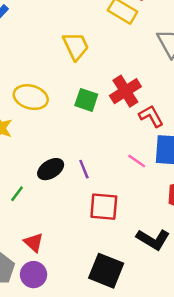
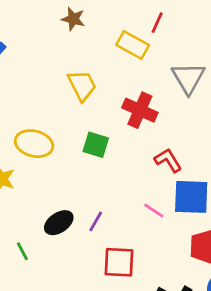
red cross: (125, 91) -> (140, 110), moved, turned -32
purple line: (84, 169) -> (96, 221), turned 54
green line: (17, 194) -> (22, 251), turned -63

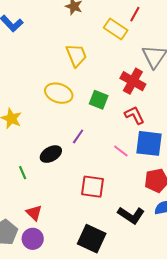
red cross: (140, 110) -> (133, 81), moved
yellow ellipse: (34, 144) -> (59, 93), moved
green square: (96, 145) -> (99, 100), moved
purple line: (96, 221) -> (78, 136), moved

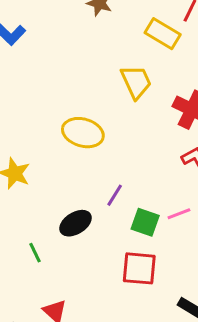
yellow trapezoid: (76, 55) -> (136, 82), moved
green square: (99, 100) -> (145, 222), moved
pink line: (121, 151) -> (179, 214), turned -56

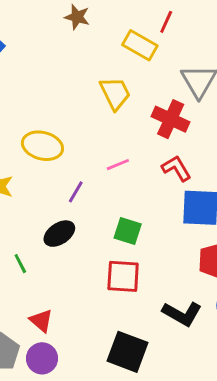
yellow ellipse: (83, 133) -> (42, 146), moved
purple line: (115, 195) -> (76, 192), moved
pink line: (179, 214) -> (118, 165), moved

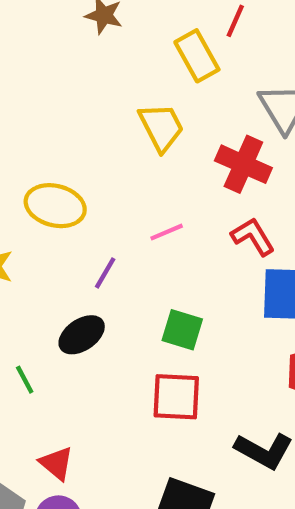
yellow rectangle: (140, 45) -> (197, 56), turned 32

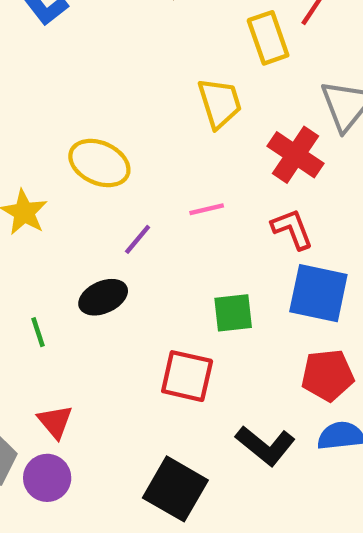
green square: (182, 330) -> (233, 313), moved, turned -33

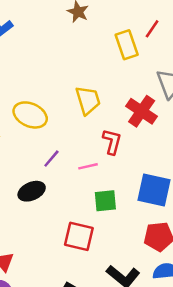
yellow trapezoid: (220, 103) -> (88, 100), moved
pink line: (207, 209) -> (88, 166), moved
red L-shape: (292, 229) -> (112, 142), moved, turned 35

